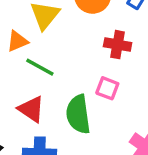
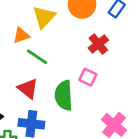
red cross: (118, 45) -> (98, 44), turned 36

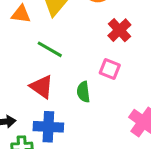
orange triangle: (21, 35) -> (21, 14), moved, turned 30
green semicircle: (64, 95) -> (83, 92), size x0.6

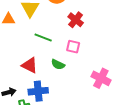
green line: (50, 49) -> (43, 38), moved
green semicircle: (83, 92) -> (58, 64), turned -48

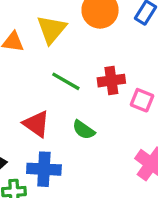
red cross: (76, 20) -> (111, 81), moved, turned 35
pink square: (73, 47) -> (142, 100), moved

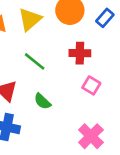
red cross: (111, 81) -> (80, 53), moved

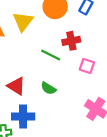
green line: (35, 61) -> (51, 55), moved

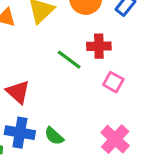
green semicircle: (48, 88) -> (54, 136), moved

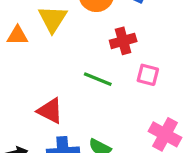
green line: (69, 60) -> (98, 79), moved

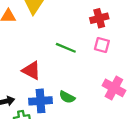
red cross: (123, 41) -> (99, 18), moved

